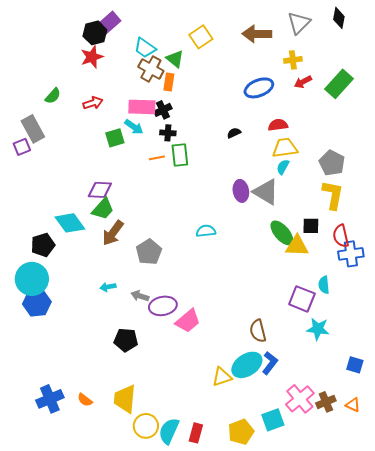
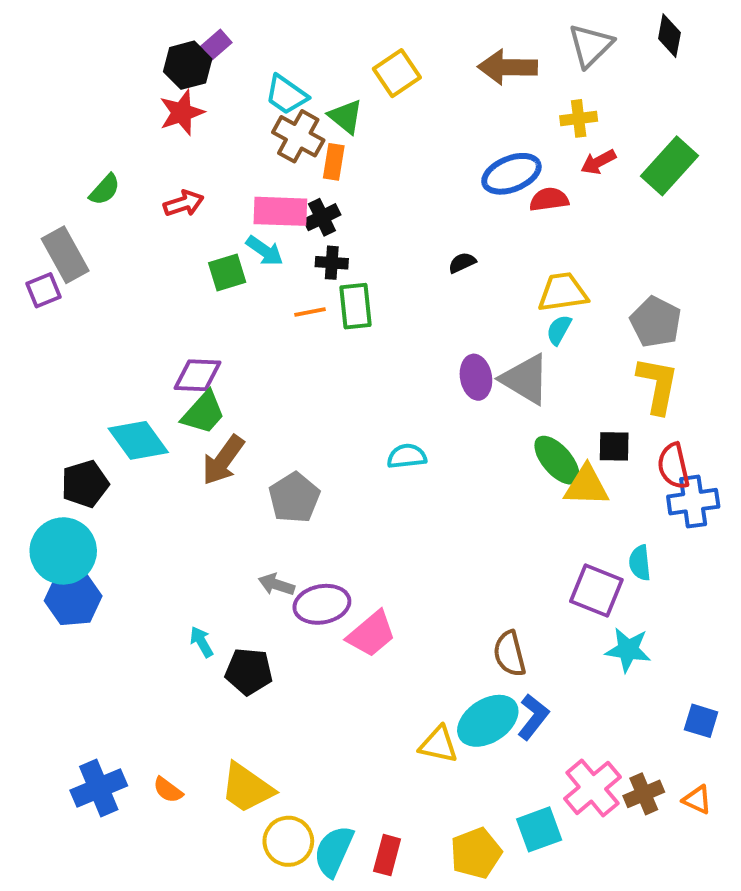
purple rectangle: (109, 23) -> (215, 45), size x0.7
red semicircle: (278, 125) -> (549, 199), moved
cyan arrow: (108, 287) -> (201, 642), moved, turned 70
yellow triangle: (222, 377) -> (438, 745), turned 30
yellow trapezoid: (125, 399) -> (247, 788), turned -60

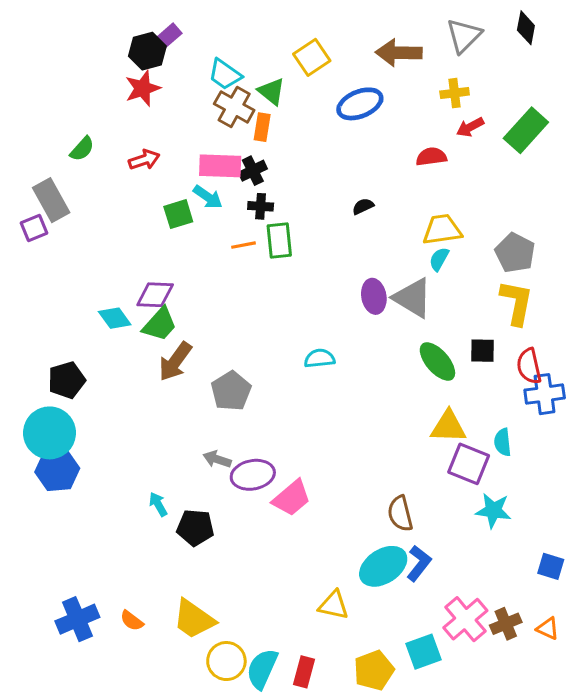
blue ellipse: (511, 174) -> (360, 104), moved
cyan diamond: (138, 440) -> (115, 318), moved, size x0.7
yellow triangle: (587, 486) -> (448, 427), moved
yellow triangle: (438, 745) -> (334, 605), moved

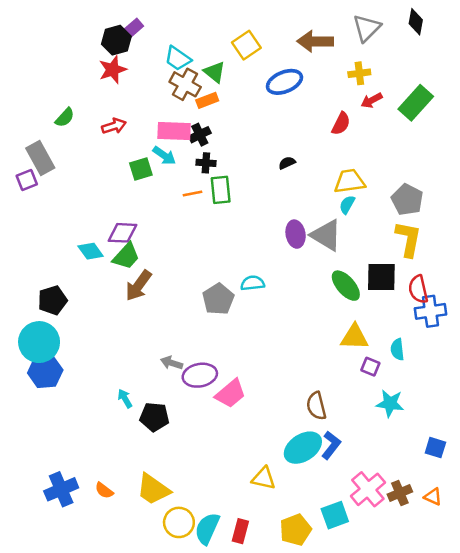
orange rectangle: (262, 127) -> (207, 100), turned 60
red semicircle: (431, 157) -> (341, 124), turned 125
black square: (482, 351) -> (381, 277), size x1.5
gray pentagon: (231, 391) -> (218, 299), moved
purple square: (469, 464) -> (370, 367), size x0.6

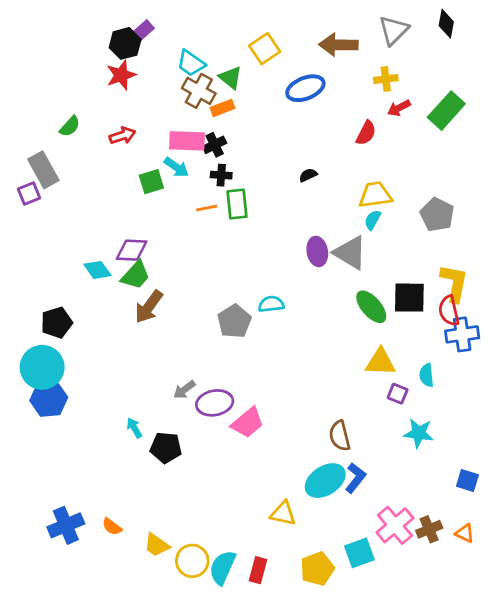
yellow L-shape: (408, 239) -> (454, 283), moved
gray arrow: (172, 363) -> (184, 390), turned -55
yellow trapezoid: (153, 489) -> (157, 545), moved, size x0.7

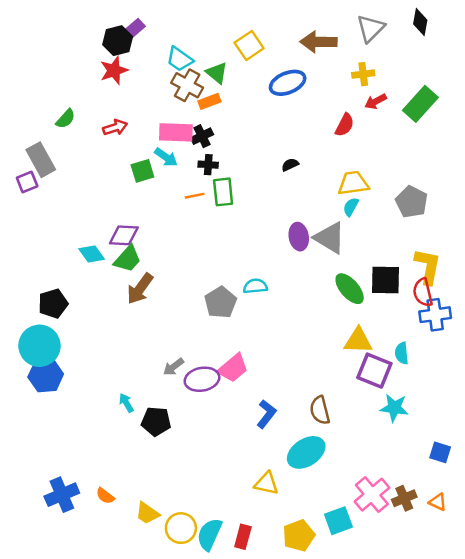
purple square: (398, 394) -> (374, 371), size x1.8
pink trapezoid: (248, 423) -> (233, 368), moved
blue L-shape: (355, 478) -> (266, 414), moved

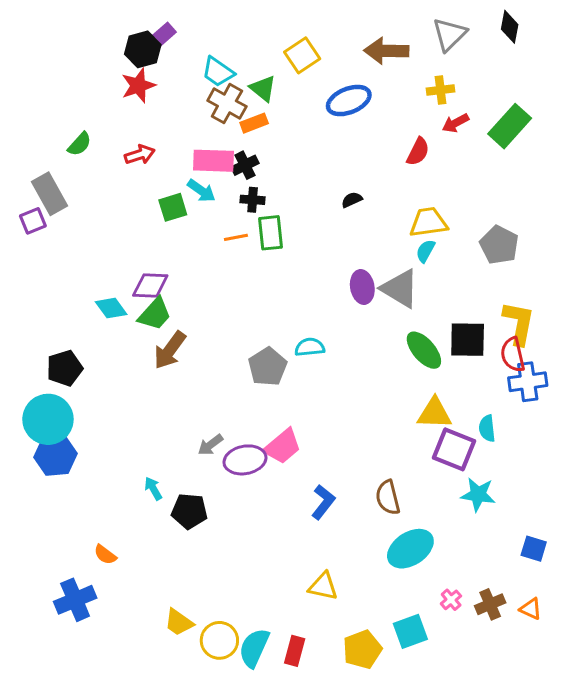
cyan ellipse: (306, 452) -> (410, 549), moved
pink cross: (372, 495) -> (451, 600), size x0.5
orange semicircle: (105, 496) -> (105, 555), moved

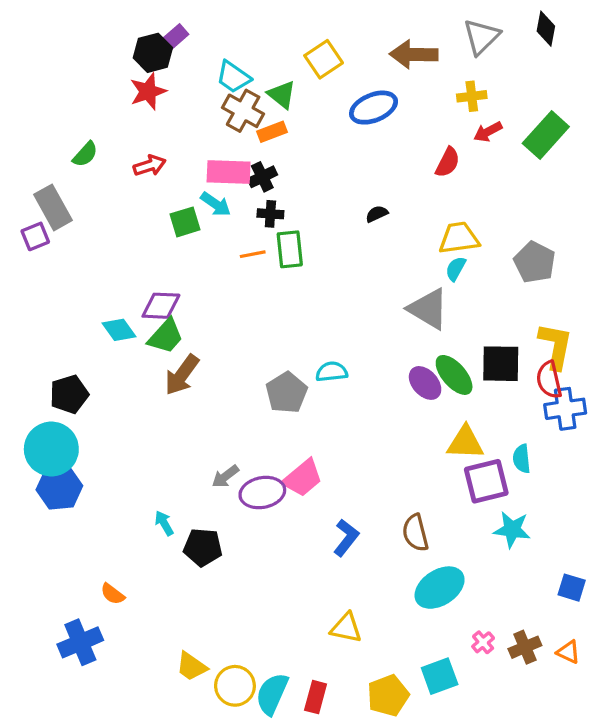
purple ellipse: (362, 287) -> (425, 383), moved, turned -32
purple square: (454, 449) -> (486, 481), turned -36

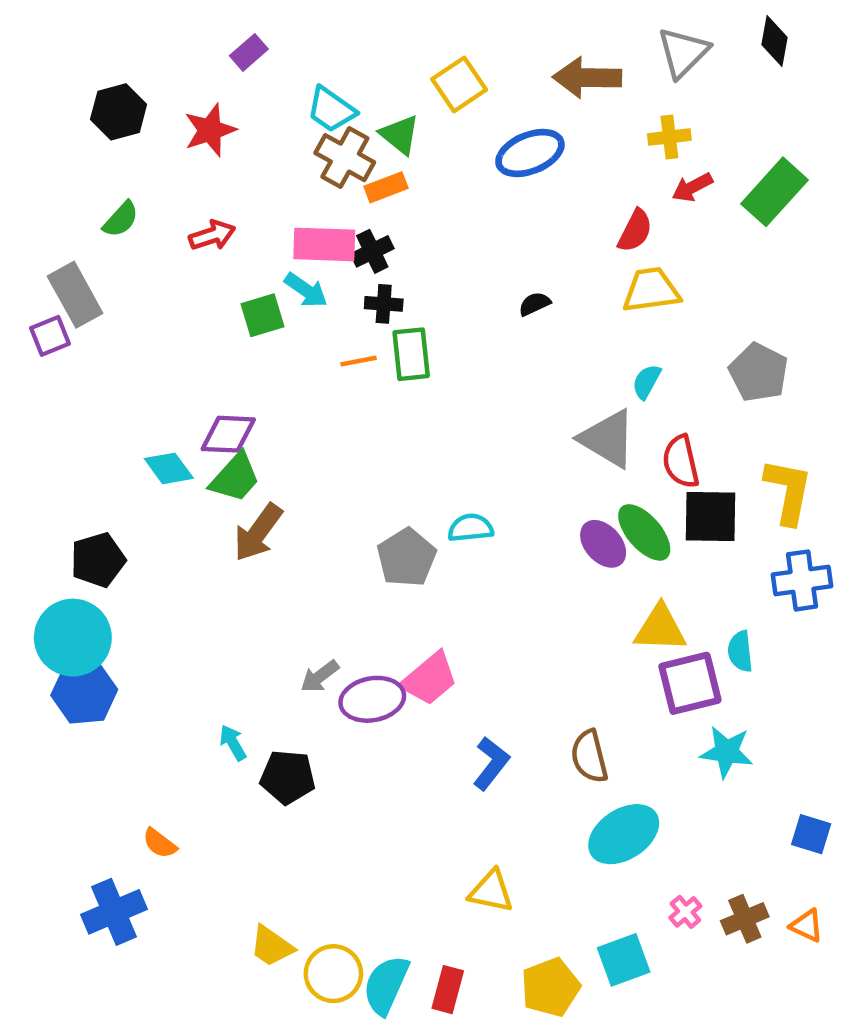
black hexagon: (153, 53) -> (119, 112), moved
yellow trapezoid: (459, 238) -> (651, 290), moved
red semicircle: (549, 380) -> (681, 462), moved

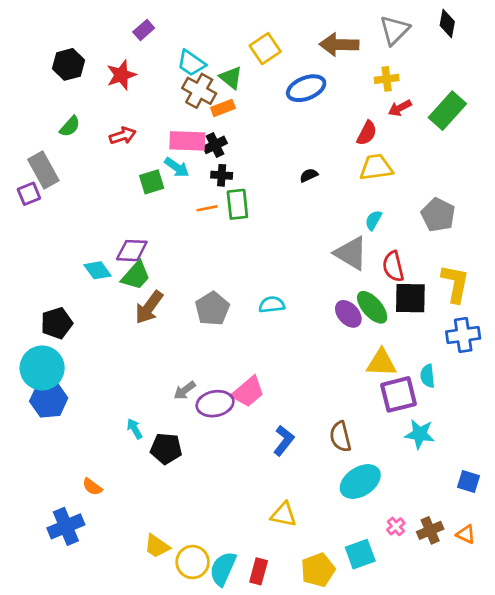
gray pentagon: (407, 558) -> (212, 309), moved

